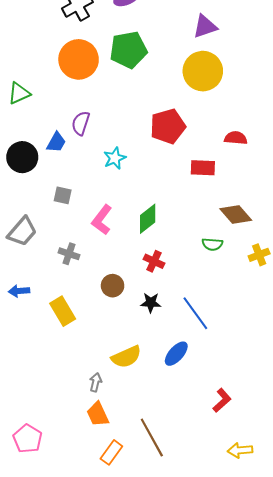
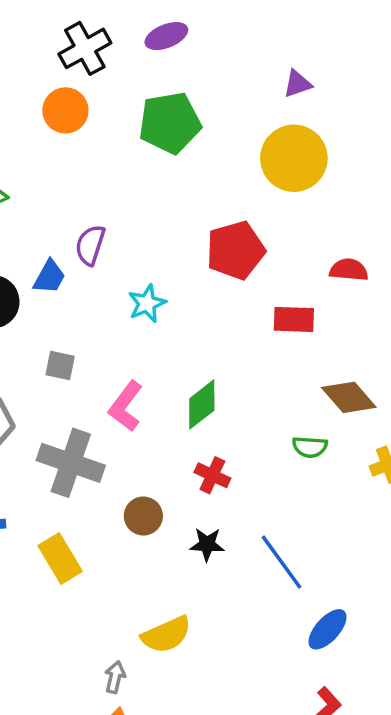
purple triangle: (205, 26) -> (297, 84), size x0.7
orange circle: (79, 59) -> (65, 110), moved, size x0.7
gray cross: (69, 254) -> (71, 463), size x1.8
blue ellipse: (176, 354) -> (328, 629), moved

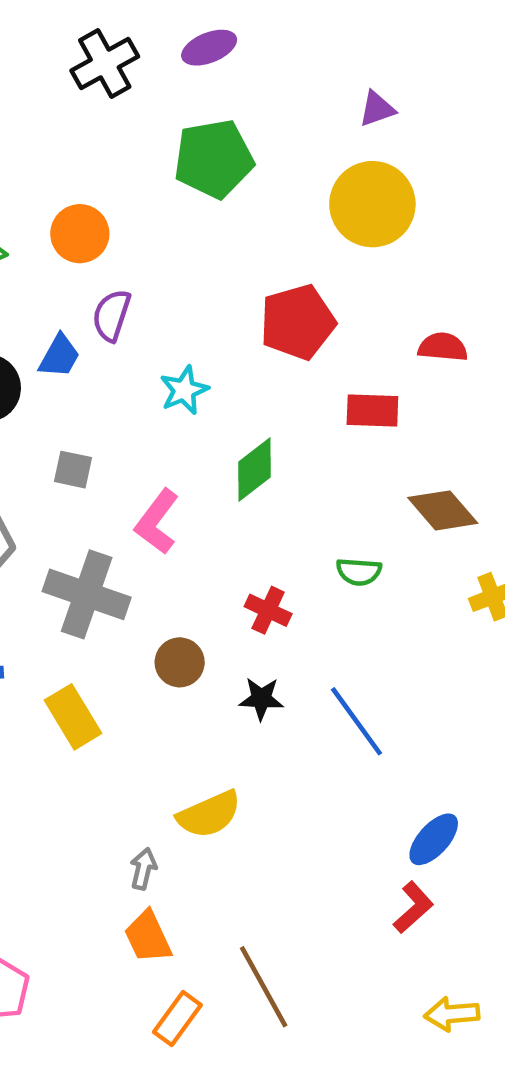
orange circle: (65, 110) -> (80, 234), moved
green diamond: (202, 404) -> (254, 470), moved
green semicircle: (310, 447) -> (359, 572), moved
blue ellipse: (328, 629) -> (434, 839), moved

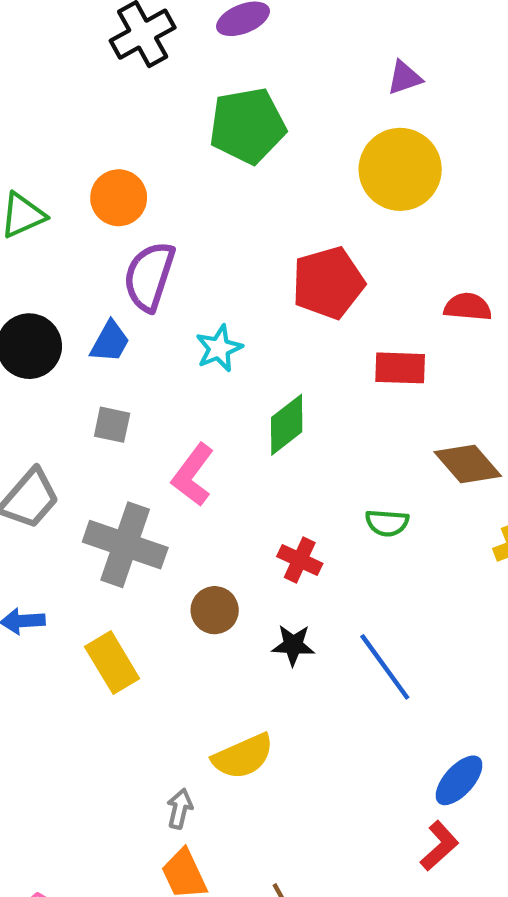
purple semicircle: (112, 315) -> (149, 276), size x1.4
blue trapezoid: (59, 356) -> (110, 342), moved

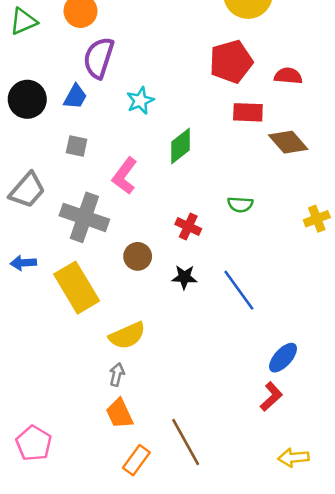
red pentagon: (328, 283) -> (231, 62), moved
brown diamond: (468, 464) -> (288, 142), moved
yellow rectangle: (112, 663) -> (77, 288), size x1.4
yellow semicircle: (243, 756) -> (127, 336), moved

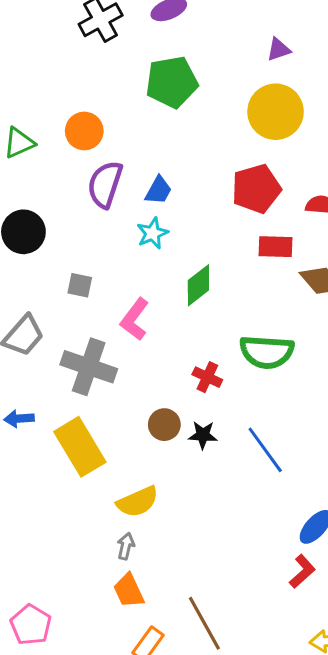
blue trapezoid: (75, 97) -> (158, 190), moved
green semicircle: (240, 204) -> (267, 352), size x1.8
brown circle: (138, 256) -> (164, 425), moved

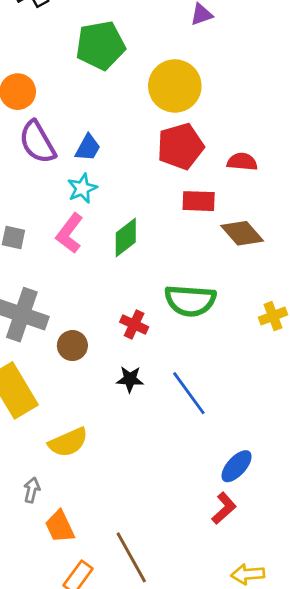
yellow circle: (276, 112) -> (175, 86), moved
purple semicircle: (105, 184) -> (37, 142), turned -48
pink L-shape: (135, 319) -> (70, 233), moved
brown circle: (164, 425) -> (72, 346), moved
gray arrow: (126, 546) -> (32, 490), moved

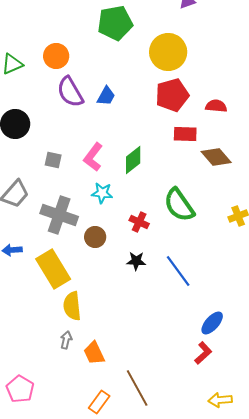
cyan star: (82, 188) -> (102, 193), moved, turned 30
green semicircle: (190, 301) -> (179, 205), turned 51
yellow semicircle: (68, 442) -> (72, 306), moved, turned 108
orange trapezoid: (60, 526) -> (94, 353), moved

